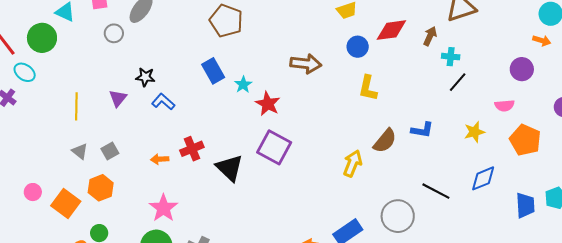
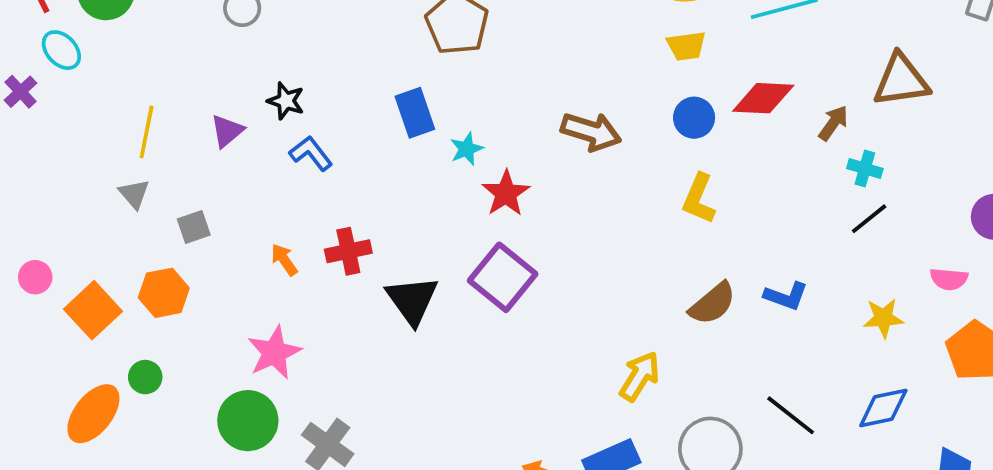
gray triangle: (80, 151) -> (134, 194), moved
orange arrow: (160, 159) -> (284, 260), turned 48
yellow arrow: (353, 163) -> (640, 376), moved

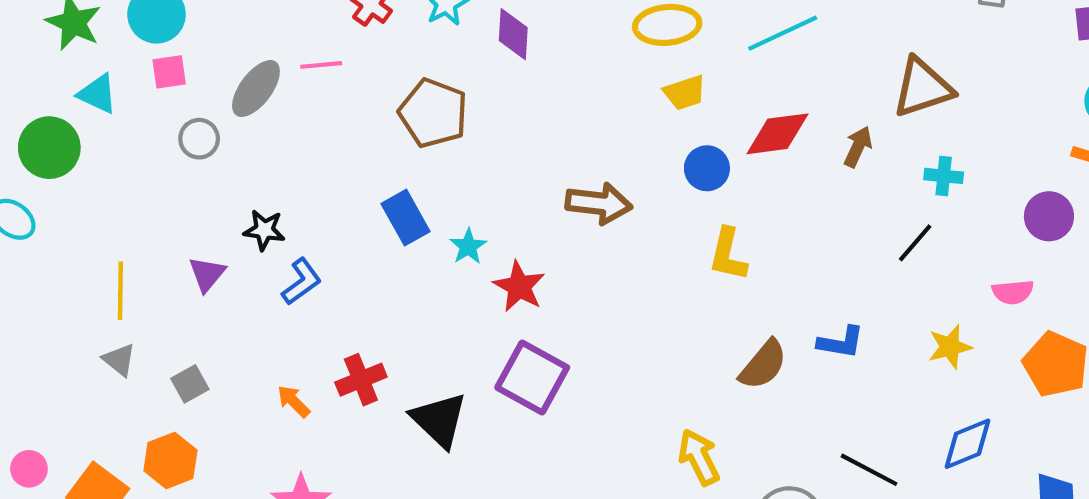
blue L-shape: (311, 153) -> (302, 282), turned 102
cyan cross: (865, 168) -> (944, 176), moved
yellow arrow: (640, 376) -> (699, 457), turned -48

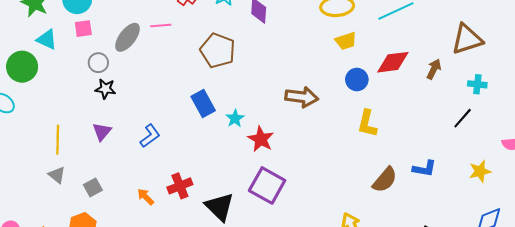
black star: (264, 230) -> (105, 89), moved

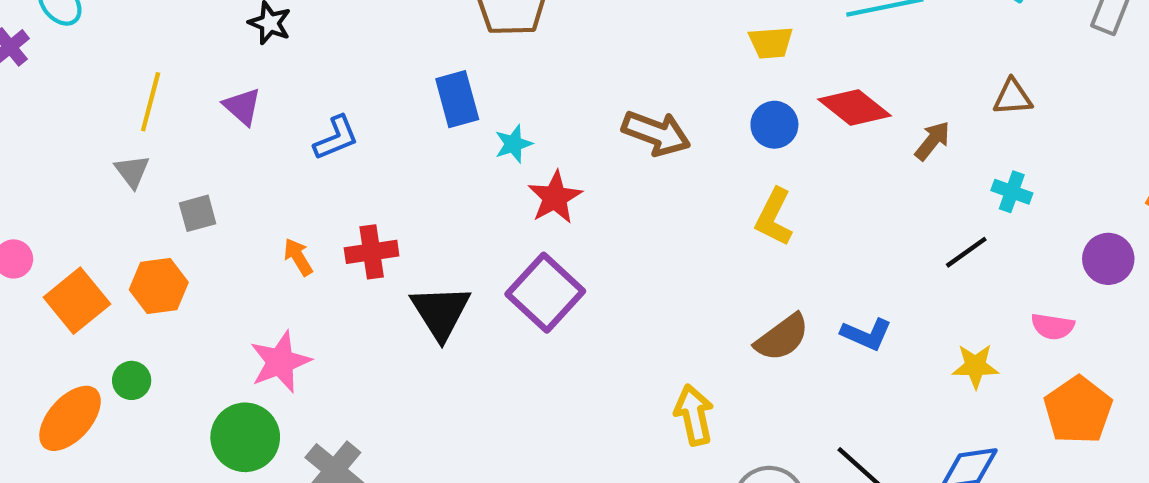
brown triangle: (467, 39) -> (1013, 97), size x0.6
red diamond: (393, 62) -> (854, 108), turned 32
purple triangle: (102, 132) -> (242, 106), turned -42

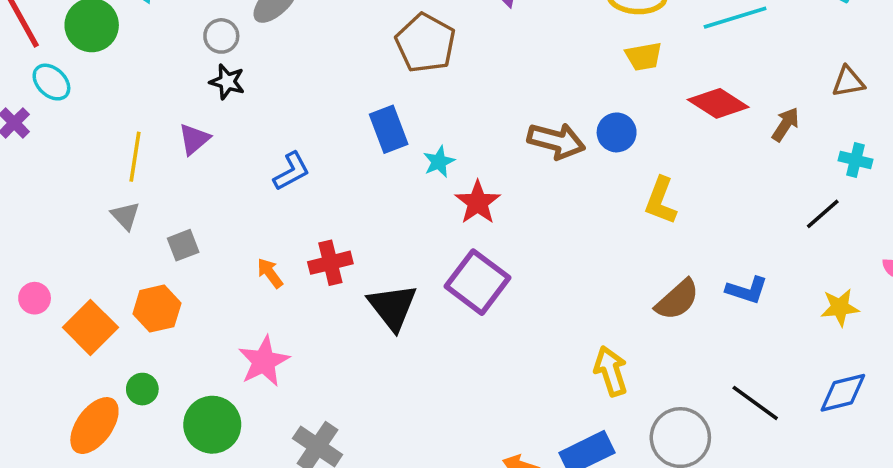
purple triangle: (242, 106) -> (194, 139), moved, turned 44
blue circle: (774, 125) -> (617, 132), moved
green circle: (245, 437) -> (212, 425), moved

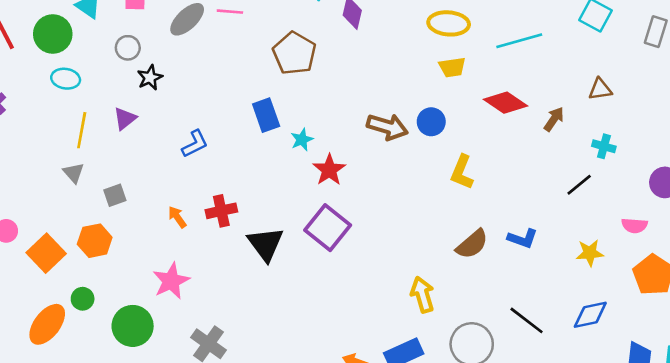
gray circle: (221, 36) -> (128, 48), moved
cyan ellipse: (51, 82) -> (66, 79), moved, turned -36
black star: (227, 82) -> (150, 78), turned 30

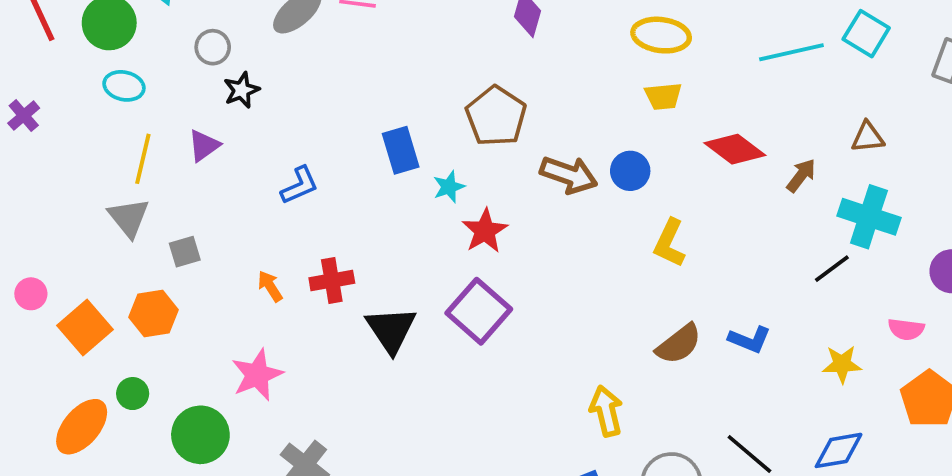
cyan line: (519, 41) -> (791, 52), moved
brown pentagon: (294, 53) -> (496, 116), moved
cyan cross: (604, 146) -> (869, 217), size x1.8
gray triangle: (74, 173) -> (129, 218), size x1.4

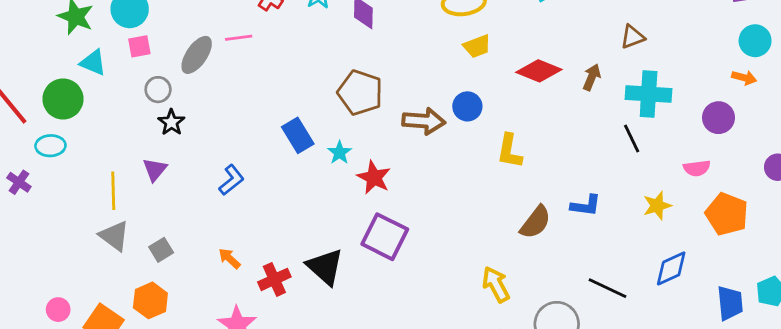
gray circle: (213, 47) -> (158, 90), moved
cyan ellipse: (124, 86) -> (50, 146), moved
black line: (832, 269) -> (632, 139), turned -64
red cross: (332, 280) -> (274, 279), moved

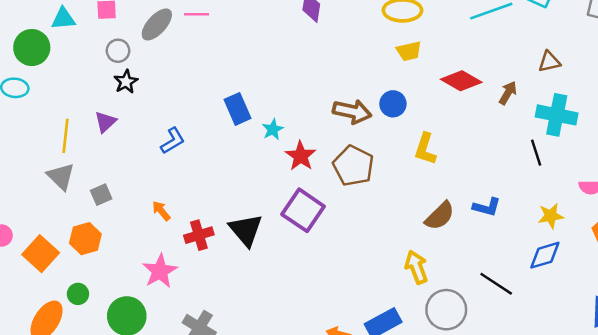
cyan triangle: (93, 63) -> (63, 19), turned -35
brown pentagon: (360, 93) -> (353, 166), moved
blue diamond: (671, 269) -> (545, 255), moved
yellow arrow: (496, 284) -> (416, 267), moved

